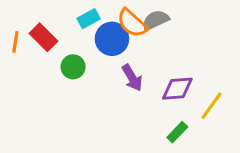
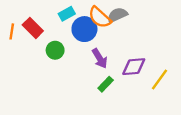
green rectangle: (177, 132) -> (106, 84), moved

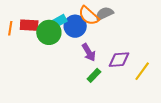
cyan rectangle: (67, 14) -> (59, 21), moved
red rectangle: (33, 28) -> (29, 25), turned -42
green circle: (55, 50) -> (49, 32), moved, size x1.5

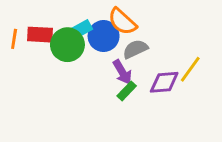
gray semicircle: (104, 14) -> (135, 49), moved
yellow line: (142, 71) -> (190, 69), moved
green rectangle: (94, 75) -> (127, 91), moved

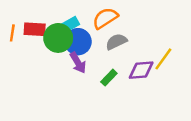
orange semicircle: (122, 22) -> (105, 18), turned 105
blue circle: (104, 36) -> (78, 42), moved
purple arrow: (122, 72) -> (78, 63), moved

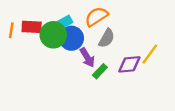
gray semicircle: (116, 42) -> (107, 38), turned 144
purple arrow: (78, 63) -> (87, 58), moved

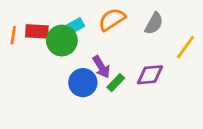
blue circle: (71, 38) -> (83, 83), moved
gray semicircle: (107, 38) -> (154, 23), moved
yellow line: (150, 54) -> (185, 47), moved

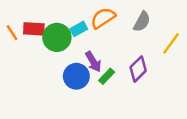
cyan rectangle: (75, 26) -> (79, 29), moved
orange line: (13, 35) -> (12, 33), turned -42
purple diamond: (150, 75) -> (138, 69), turned -40

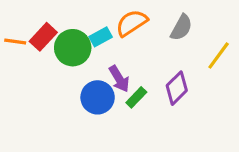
red rectangle: (34, 29) -> (43, 37), turned -50
orange line: (12, 33) -> (15, 42), turned -49

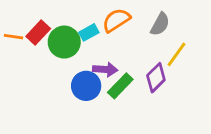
yellow line: (219, 55) -> (176, 54), moved
purple arrow: (119, 79) -> (105, 69), turned -55
green rectangle: (136, 97) -> (120, 86), size x1.4

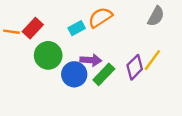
gray semicircle: (160, 24) -> (156, 16), moved
green circle: (64, 42) -> (48, 55), moved
yellow line: (176, 54) -> (152, 60), moved

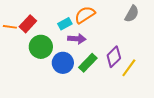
purple arrow: (91, 60) -> (77, 39), moved
yellow line: (152, 60) -> (129, 68), moved

